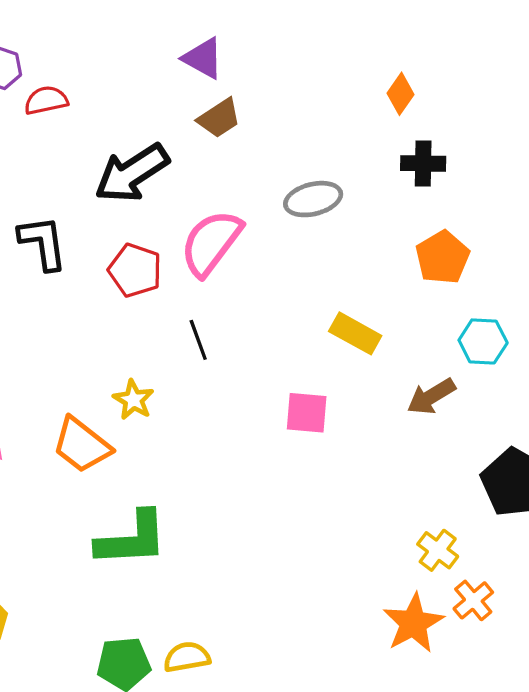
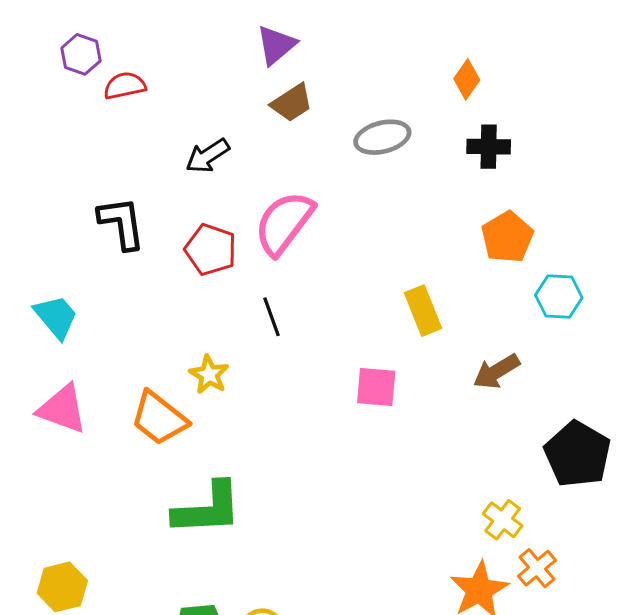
purple triangle: (203, 58) -> (276, 45), turned 51
black arrow: (132, 173) -> (207, 156), size x0.6
gray ellipse: (313, 199) -> (382, 137), moved
yellow rectangle: (355, 333) -> (423, 311), turned 39
cyan hexagon: (483, 341) -> (559, 296), moved

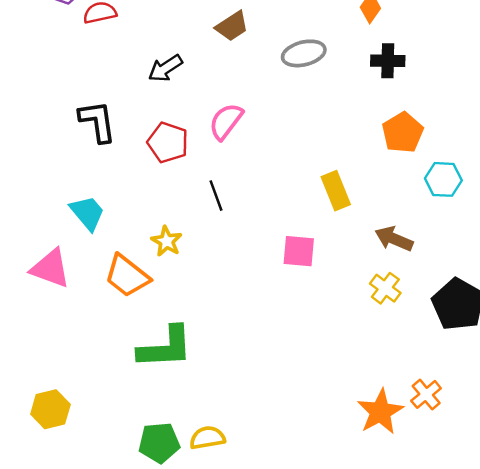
pink semicircle: (284, 223) -> (226, 121), size x0.7
cyan trapezoid: (56, 317) -> (87, 213), moved
brown arrow: (496, 371) -> (394, 239), turned 54
yellow cross: (503, 520) -> (385, 288), moved

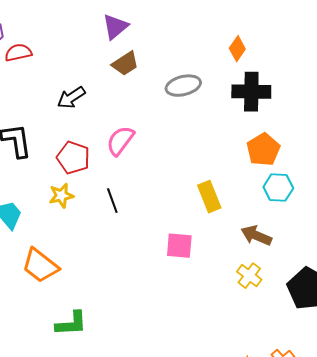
black cross: (388, 61) -> (251, 92), size x1.4
cyan hexagon: (443, 179) -> (278, 188), moved
yellow star: (167, 241) -> (61, 196), moved, turned 30
green L-shape: (165, 348) -> (71, 324), size x0.7

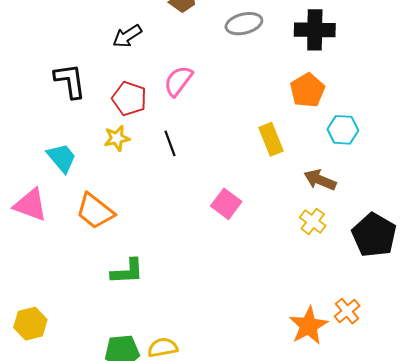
orange pentagon: (263, 150) -> (307, 90), moved
pink square: (179, 246) -> (226, 204), moved, turned 32

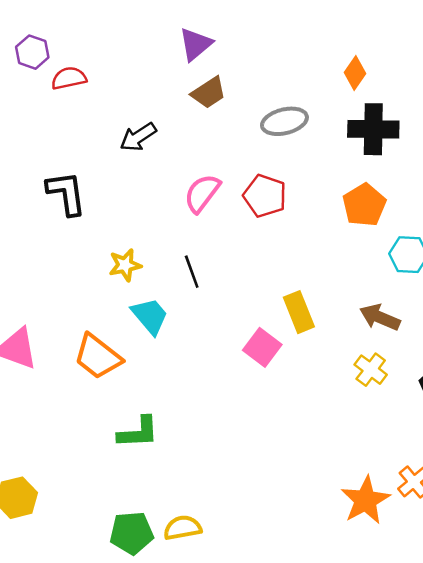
red pentagon: (129, 99) -> (265, 196), moved
yellow rectangle: (271, 139) -> (299, 312), moved
cyan trapezoid: (62, 158) -> (150, 316), moved

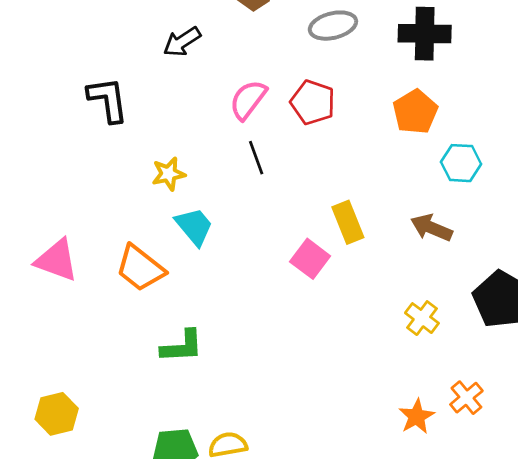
black line: (192, 272) -> (256, 158), moved
yellow cross: (371, 370) -> (422, 318), moved
orange star: (365, 500) -> (417, 416), size x0.7

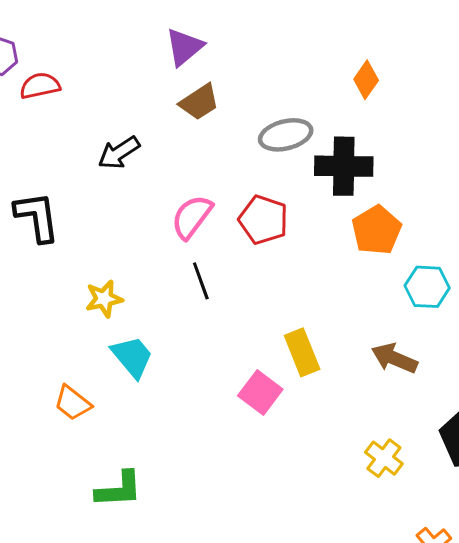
black cross: (425, 34) -> (344, 166), moved
orange trapezoid: (140, 268) -> (73, 403), size x0.7

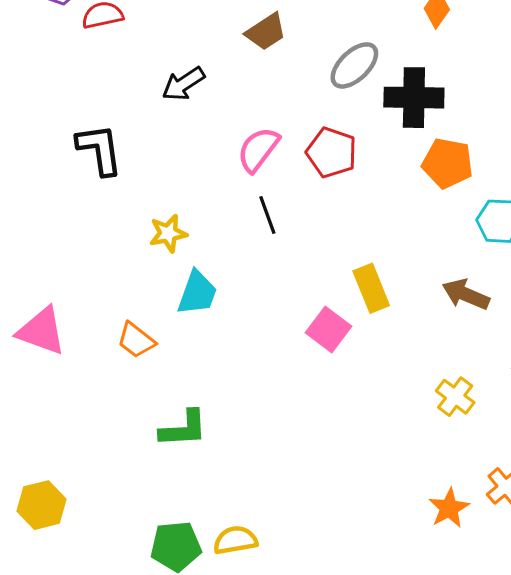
gray ellipse: (286, 135) -> (354, 65), turned -30
orange pentagon: (377, 230) -> (448, 163), turned -30
cyan trapezoid: (132, 357) -> (197, 293), turned 60

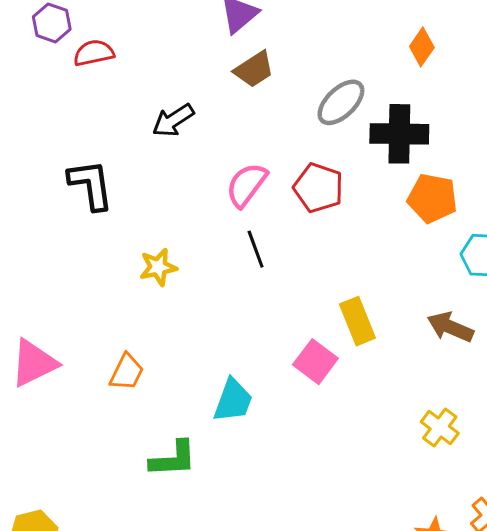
cyan trapezoid: (197, 293) -> (233, 400), moved
pink triangle: (41, 331) -> (34, 363), turned -46
orange trapezoid: (136, 340) -> (127, 372), turned -102

